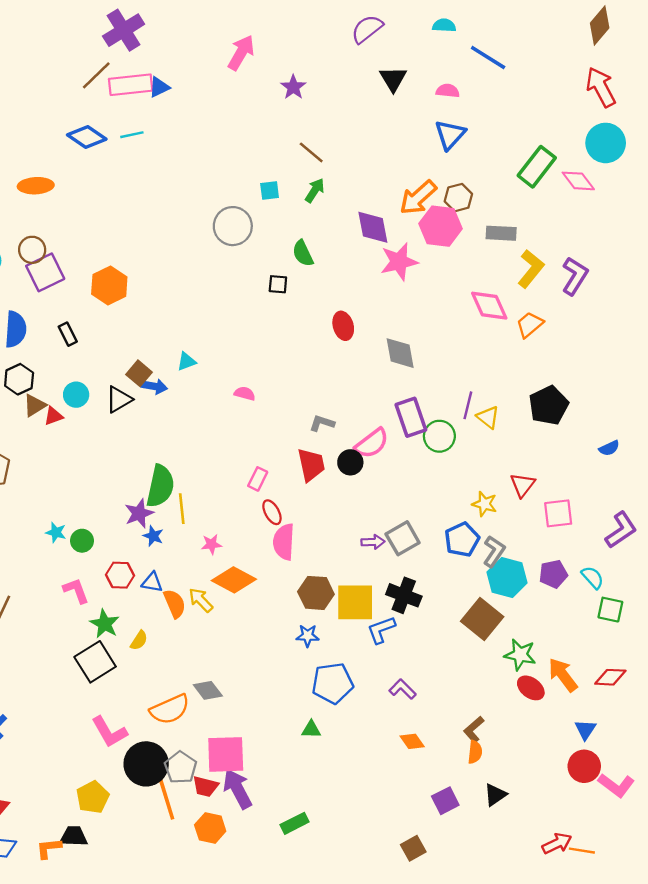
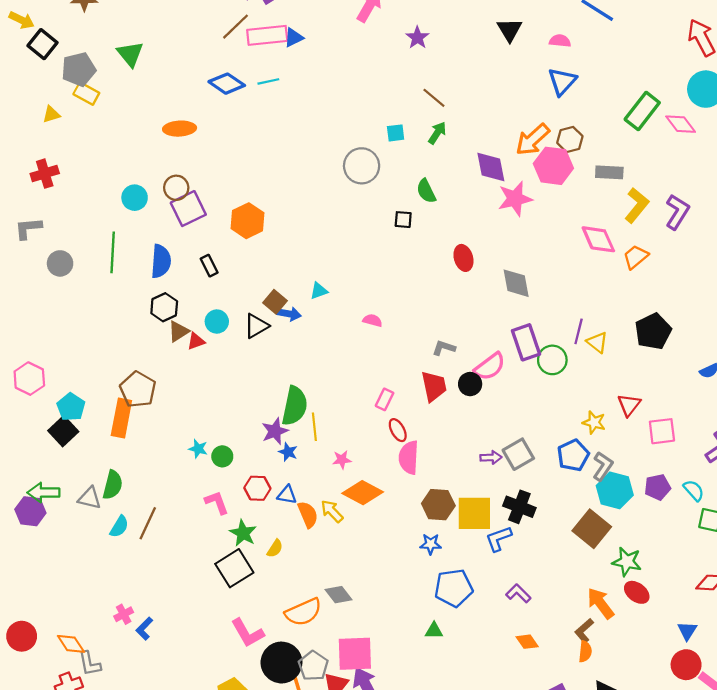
orange arrow: (563, 675) -> (601, 603), moved

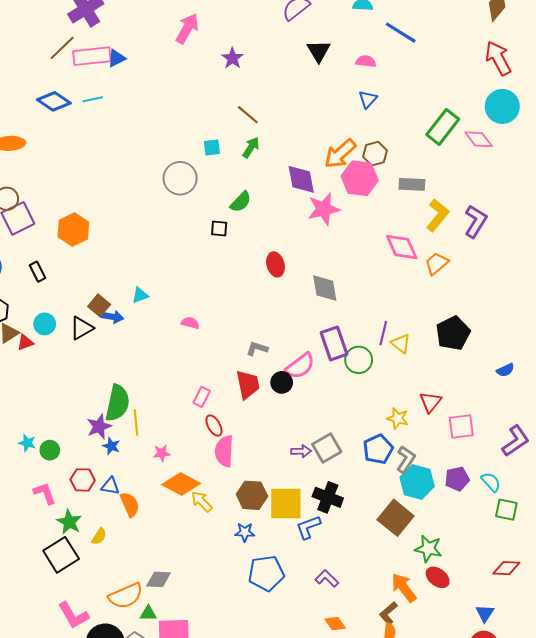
blue triangle: (562, 81) -> (368, 99), size x0.7
green semicircle: (426, 191) -> (241, 202), turned -110
yellow arrow: (332, 511) -> (202, 501), moved
gray diamond: (339, 595) -> (159, 579), turned -50
green triangle: (434, 631) -> (148, 613), moved

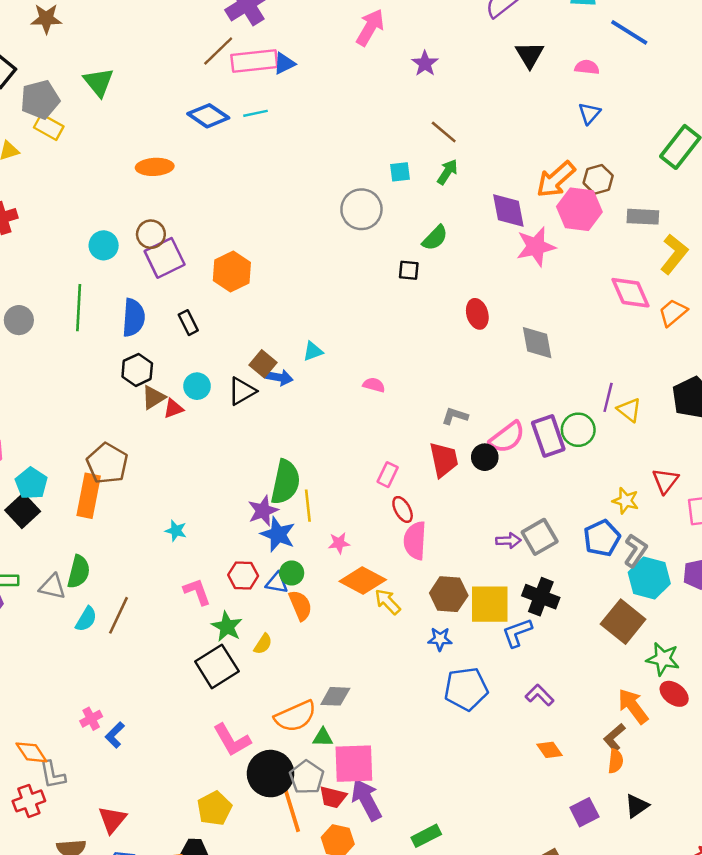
purple rectangle: (334, 343) -> (548, 436), moved
blue star: (111, 446) -> (278, 534), size x1.6
green circle: (50, 450) -> (292, 573), moved

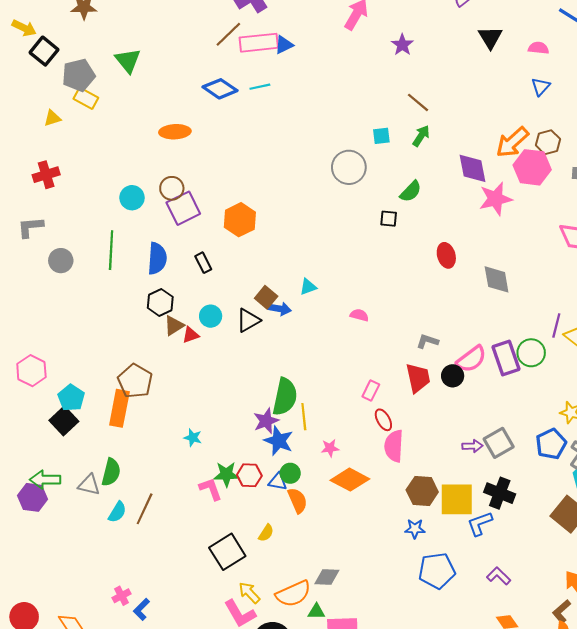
yellow arrow: (388, 602) -> (249, 593), moved
green star: (227, 627) -> (226, 474), moved, turned -30

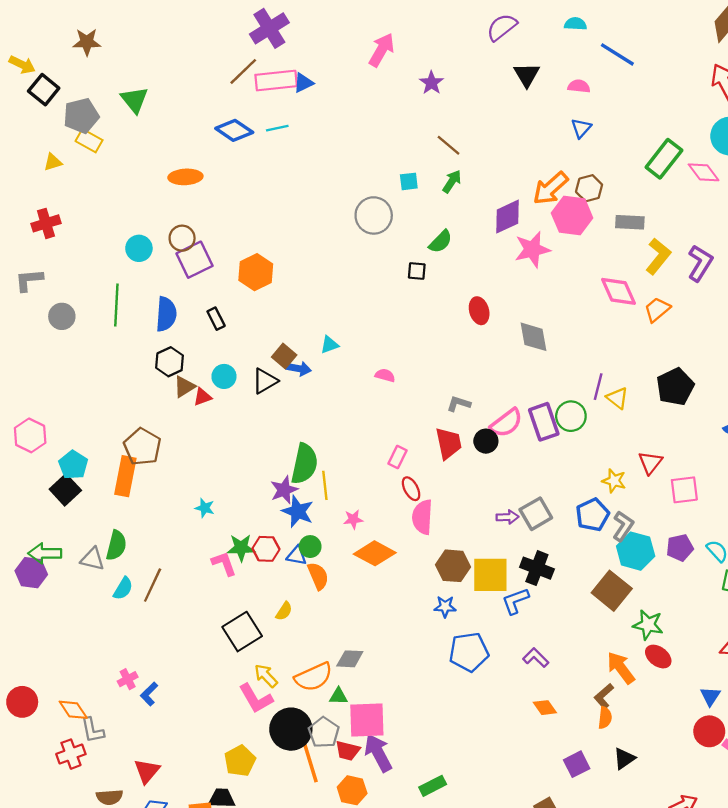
purple diamond: (472, 168) -> (507, 217), turned 76

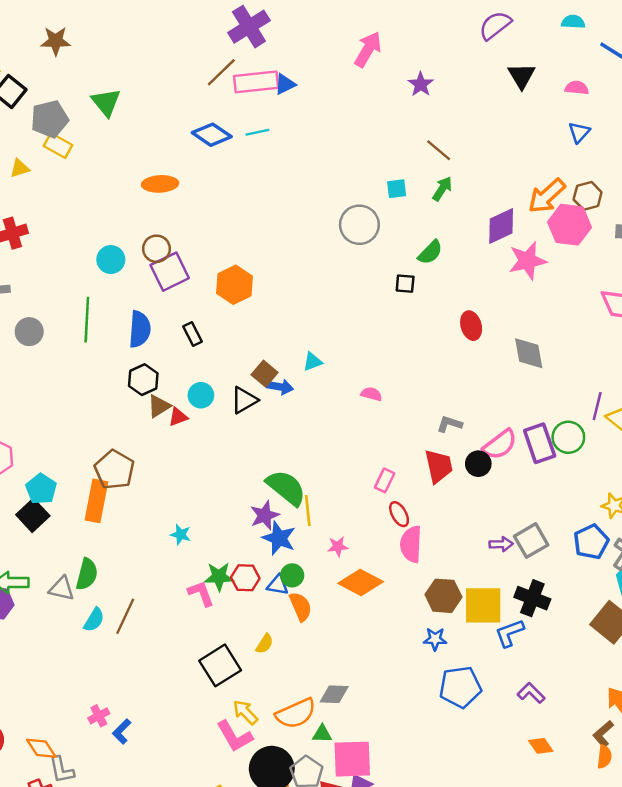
green semicircle: (304, 464) -> (286, 488), turned -63

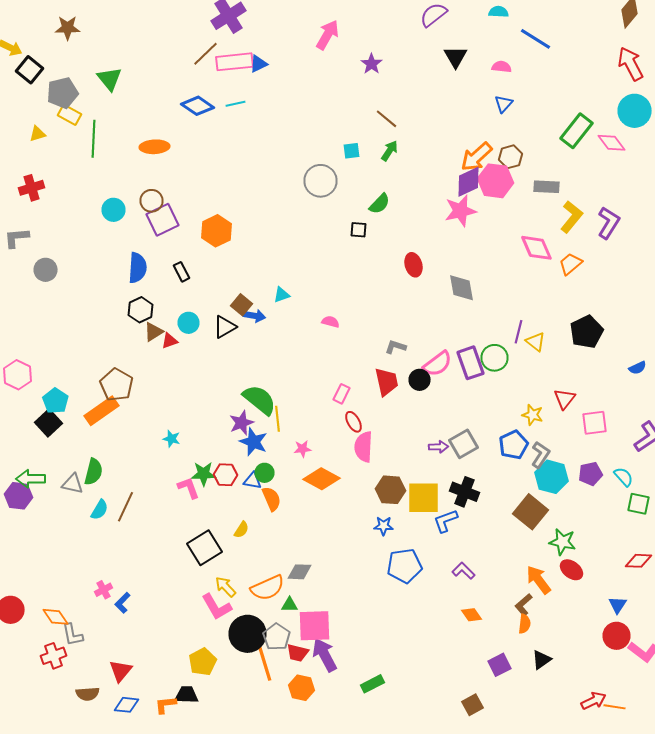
purple diamond: (501, 226) -> (468, 182), moved
green line: (87, 320) -> (94, 139), moved
orange rectangle: (96, 501) -> (102, 411), turned 44

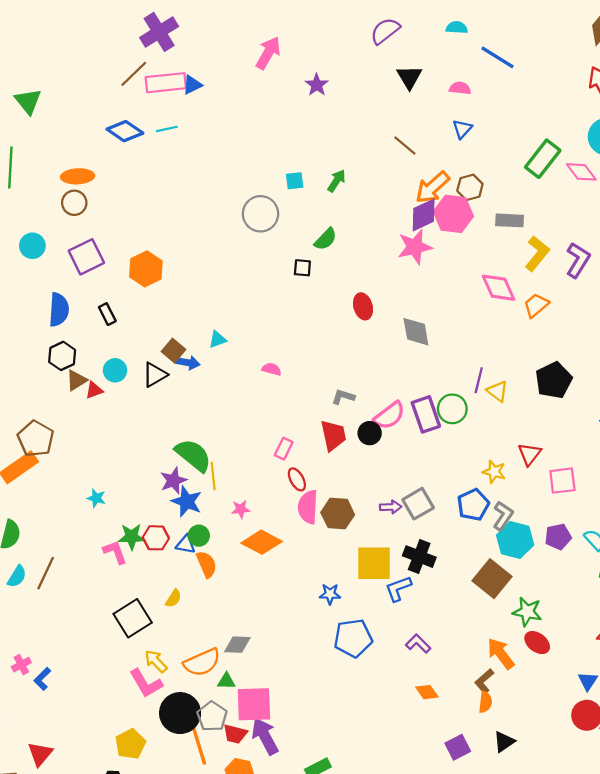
brown line: (386, 119) -> (405, 145), moved
brown circle: (152, 201) -> (74, 203), moved
brown hexagon: (390, 490) -> (338, 514), moved

